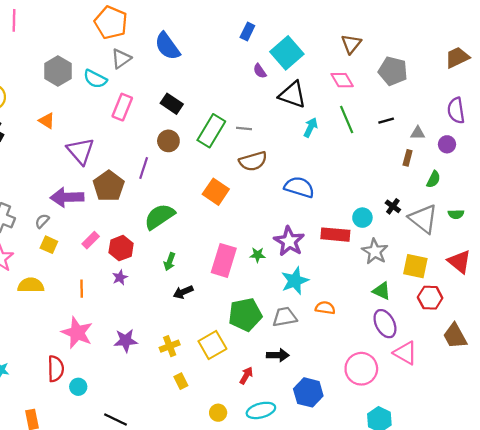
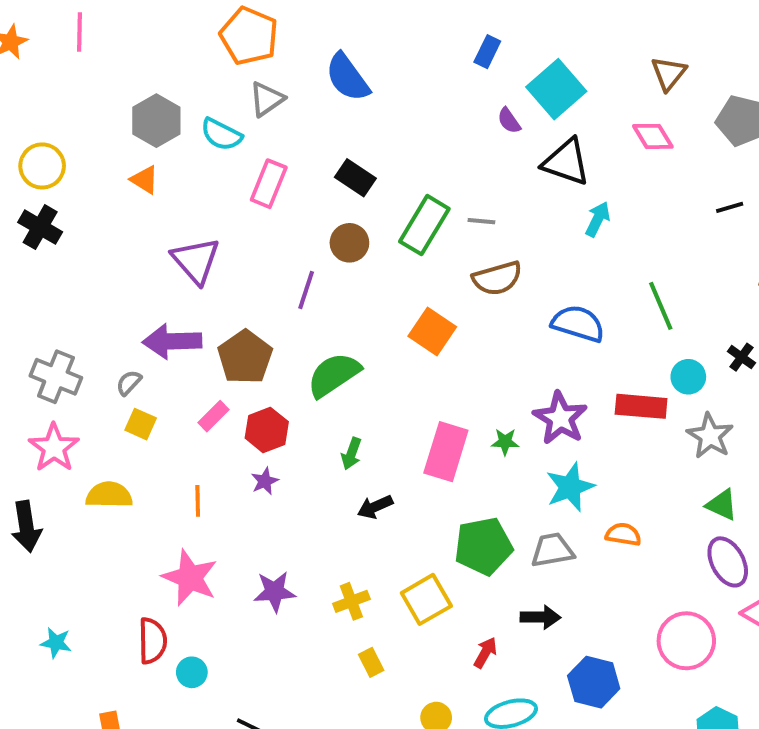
green line: (347, 119) -> (661, 306), moved
orange triangle: (47, 121) -> (145, 180), moved
brown pentagon: (109, 186) -> (245, 357), moved

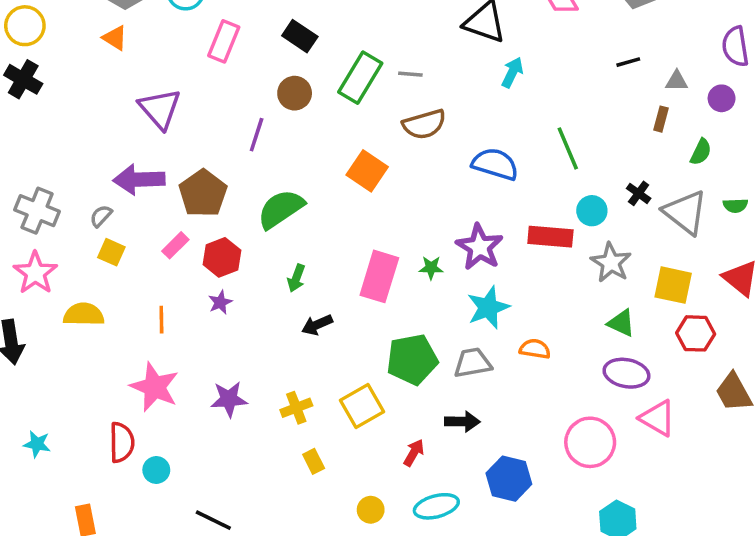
purple ellipse: (728, 562) -> (626, 373), turned -51

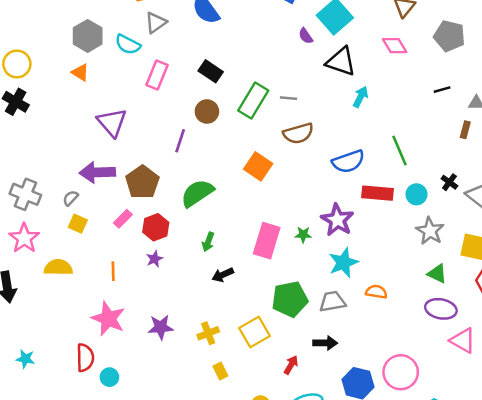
blue semicircle: (495, 164) -> (348, 161), turned 144
red rectangle: (550, 237) -> (378, 193), moved
pink circle: (590, 442) -> (401, 372), moved

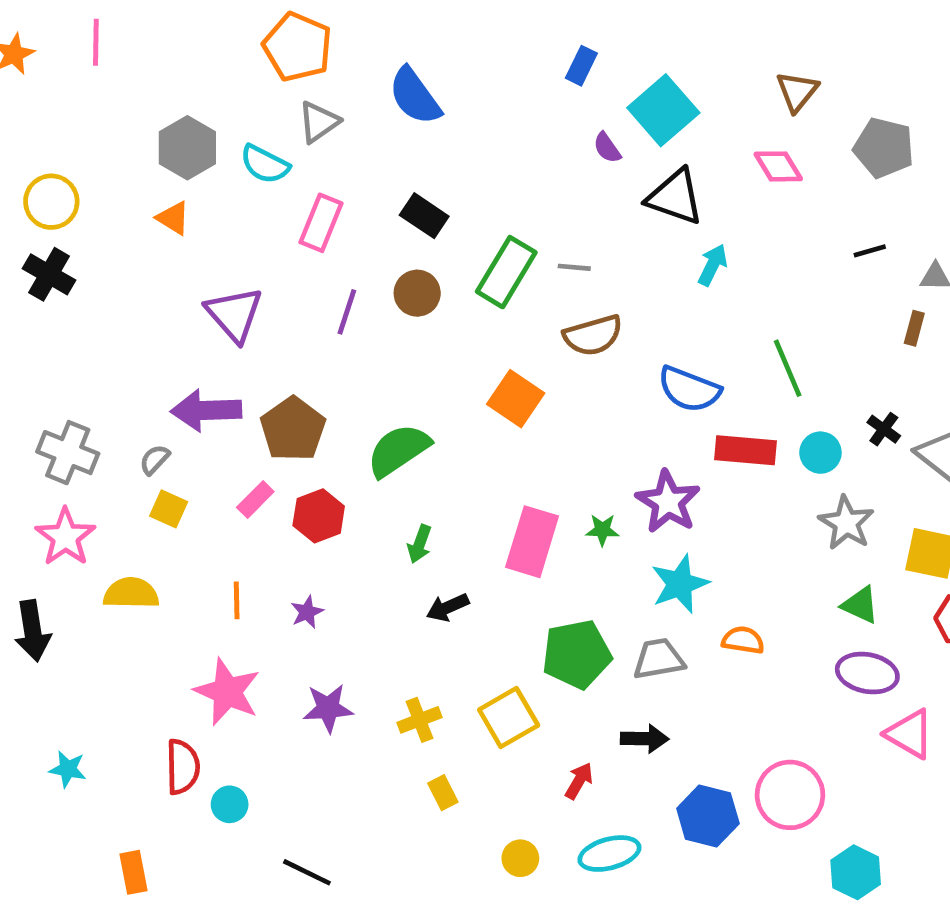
purple line: (180, 141) -> (347, 312), moved
blue semicircle: (348, 161) -> (689, 389), turned 40
purple star: (155, 259) -> (307, 612), moved

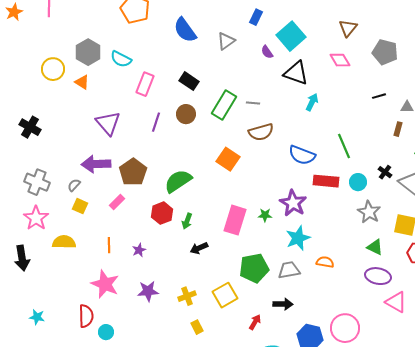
gray triangle: (319, 122) -> (226, 41), moved
yellow circle: (51, 202) -> (53, 69), moved
black cross: (49, 274) -> (30, 127), moved
red hexagon: (319, 516) -> (162, 213), moved

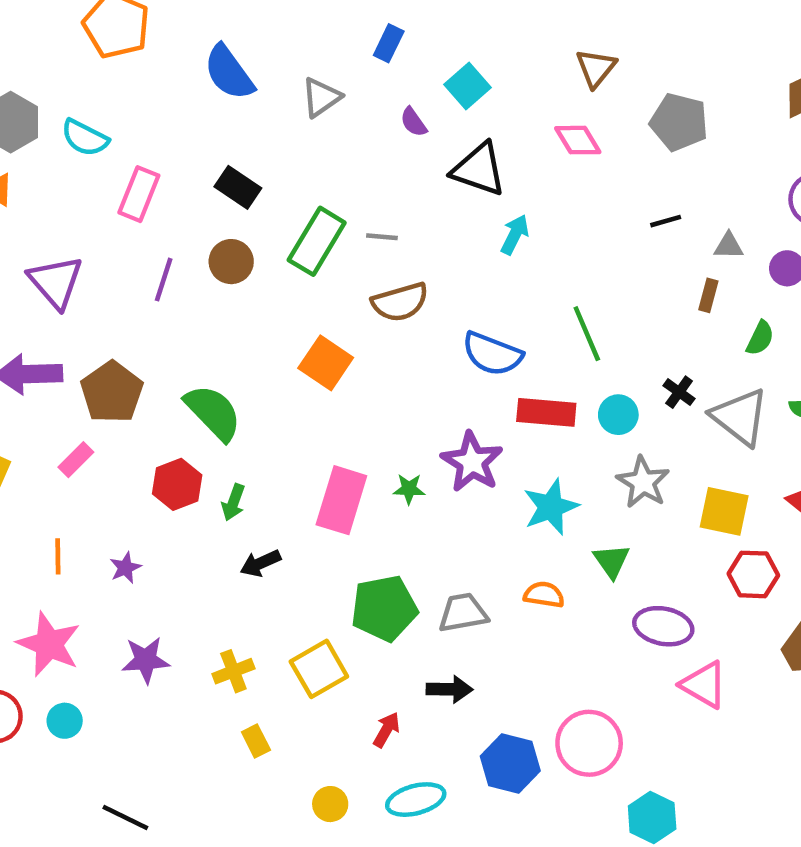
cyan square: (291, 36) -> (468, 86), size x0.7
green semicircle: (178, 181) -> (213, 412), turned 80
cyan star: (298, 238) -> (551, 507), moved
green triangle: (375, 247) -> (612, 561), moved, turned 30
cyan circle: (106, 332) -> (65, 721), moved

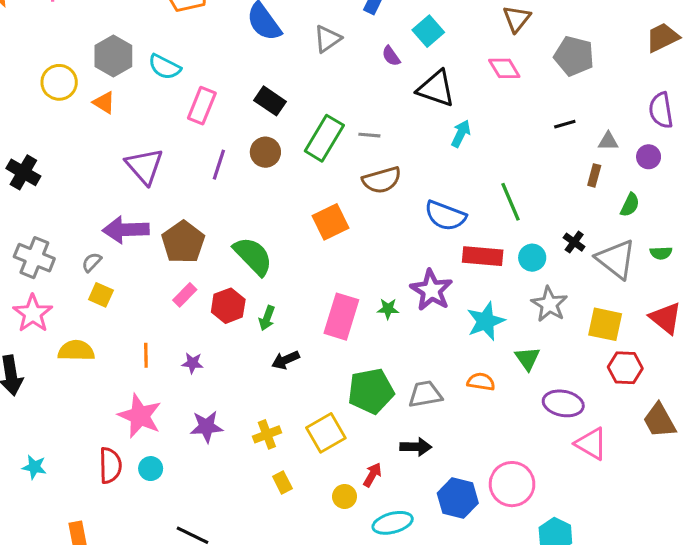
orange square: (326, 363) -> (331, 222), turned 30
pink rectangle: (76, 460) -> (185, 295), moved
purple star: (125, 568) -> (192, 363), turned 30
yellow circle: (330, 804) -> (345, 496), moved

